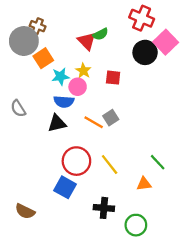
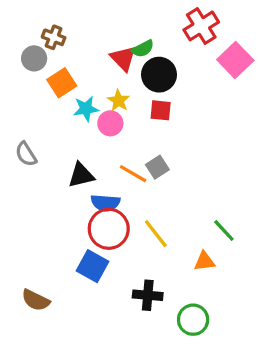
red cross: (142, 18) -> (201, 26), turned 35
gray circle: (24, 41) -> (34, 58), size x0.6
black circle: (145, 52) -> (159, 75), moved
blue semicircle: (64, 102) -> (105, 203), moved

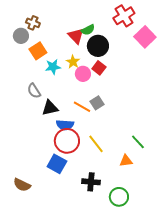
red square: (161, 110) -> (99, 68), turned 32
pink circle: (110, 123) -> (83, 74), moved
gray semicircle: (26, 154) -> (34, 91), moved

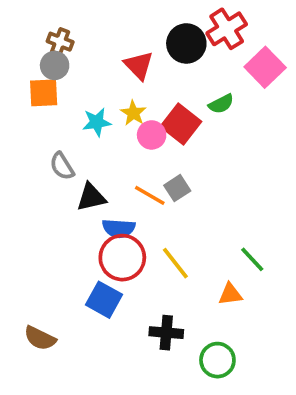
green semicircle: (88, 30) -> (221, 104), moved
gray circle: (21, 36) -> (55, 65), moved
black circle: (98, 46) -> (186, 43), moved
orange square: (38, 51) -> (44, 93), moved, turned 30
red square: (99, 68) -> (181, 124), size x1.5

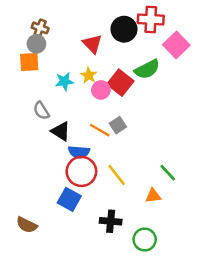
red cross: (227, 29) -> (151, 19), turned 35
green semicircle: (221, 104) -> (147, 69), size x1.5
black triangle: (91, 197) -> (61, 131), turned 45

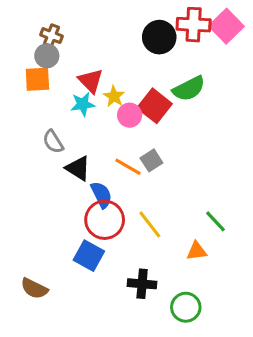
red triangle: (92, 44) -> (91, 81), moved
pink square: (176, 45) -> (226, 26), moved
blue semicircle: (79, 152) -> (101, 195), turned -120

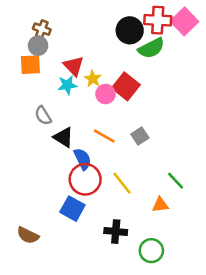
green semicircle: (189, 89) -> (151, 48), moved
gray square: (151, 160) -> (140, 136), moved

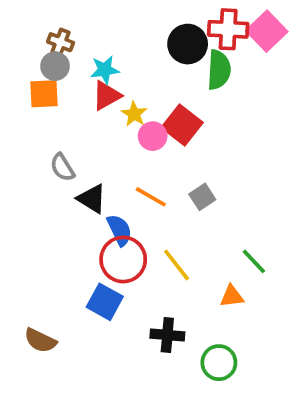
green semicircle: (151, 48) -> (219, 70), turned -60
red triangle: (74, 66) -> (107, 96), turned 45
cyan star: (67, 85) -> (105, 70), moved

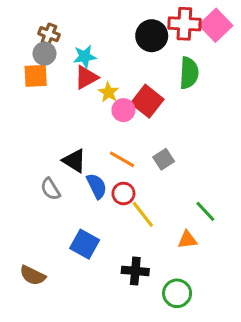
green semicircle: (219, 70) -> (189, 73), moved
gray semicircle: (62, 167) -> (50, 189), moved
red circle: (123, 259) -> (123, 194), moved, size x0.6

